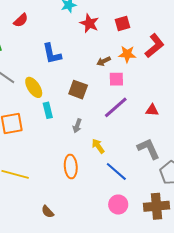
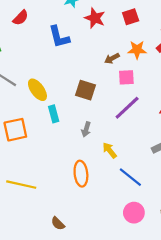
blue L-shape: (52, 54) -> (59, 37), moved

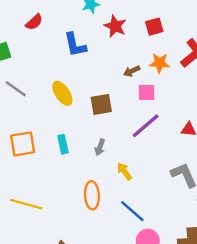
yellow ellipse: (37, 90) -> (62, 93), moved
brown square: (85, 90) -> (101, 104), turned -30
cyan rectangle: (54, 114) -> (63, 144), moved
blue line: (130, 177) -> (132, 211), moved

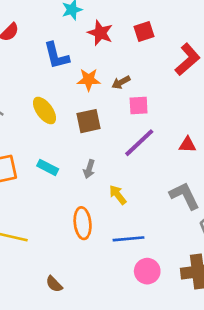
orange star: (160, 63) -> (89, 80), moved
cyan rectangle: (63, 144) -> (48, 167), turned -48
blue line: (132, 211) -> (129, 239), turned -44

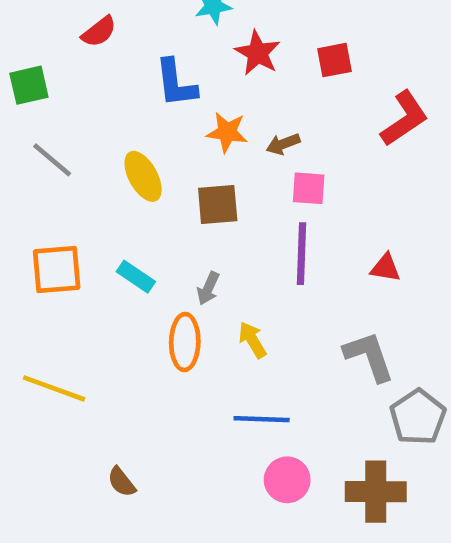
purple line: (139, 143) -> (302, 254), turned -52
orange ellipse: (83, 223) -> (185, 342), moved

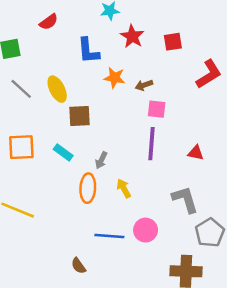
yellow ellipse: (143, 176) -> (57, 89), moved
brown square: (218, 204) -> (80, 116), moved
blue line: (262, 419) -> (109, 236), moved
pink circle: (287, 480) -> (146, 230), moved
brown semicircle: (122, 482) -> (78, 266), moved

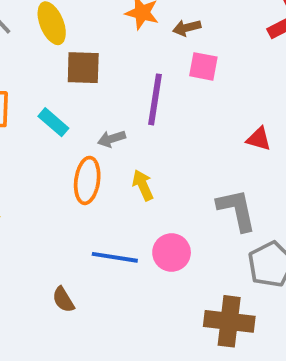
purple line: (151, 144) -> (155, 99), moved
gray arrow: (101, 160) -> (112, 139), turned 42

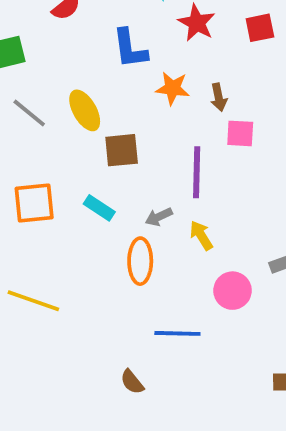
brown arrow: (187, 28) -> (219, 97), turned -80
yellow arrow: (143, 185) -> (201, 235), moved
pink circle: (172, 252) -> (233, 291), moved

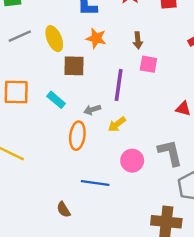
orange star: (173, 88) -> (96, 38), moved
gray line: (29, 113) -> (20, 36), turned -70
yellow arrow: (201, 235) -> (117, 124), turned -102

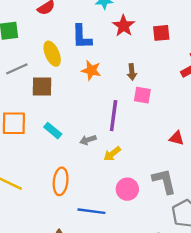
yellow ellipse: (54, 39) -> (52, 54), moved
brown square: (74, 66) -> (42, 86), moved
orange ellipse: (77, 136) -> (61, 181), moved

